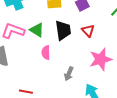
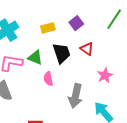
pink star: (101, 59) -> (105, 75), size x0.7
gray arrow: (69, 74) -> (75, 96), size x1.6

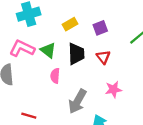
yellow rectangle: (48, 28) -> (70, 24), turned -32

